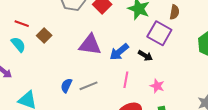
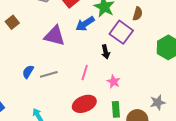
blue arrow: (119, 52) -> (85, 24), moved
black arrow: (145, 56) -> (106, 52), turned 40

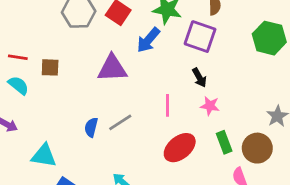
brown square: (12, 22) -> (50, 67), turned -32
black arrow: (106, 52) -> (199, 78), moved

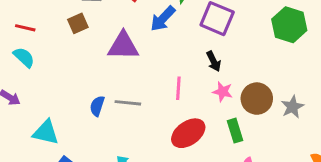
brown square: (50, 67) -> (78, 23), moved, turned -30
gray line: (120, 122) -> (128, 103), turned 35
brown circle: (257, 148) -> (257, 99), moved

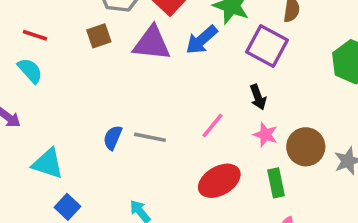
purple triangle: (123, 46) -> (152, 43), moved
pink line: (178, 88) -> (213, 125), turned 30

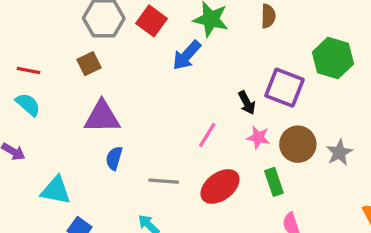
purple triangle: (152, 43) -> (102, 117), moved
purple square: (267, 46) -> (285, 88), moved
gray line: (150, 137) -> (164, 181), moved

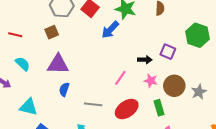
purple square: (285, 88) -> (168, 52), size x0.7
black arrow: (247, 103) -> (145, 60), turned -64
cyan semicircle: (28, 105) -> (23, 64), moved

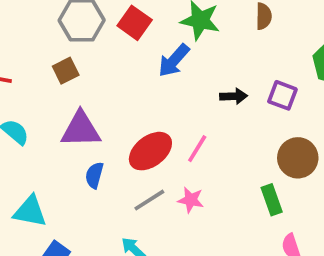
black arrow: (145, 60) -> (234, 96), moved
pink star: (151, 81) -> (191, 200), moved
gray line: (93, 104) -> (149, 200), turned -36
red ellipse: (127, 109) -> (150, 151), moved

